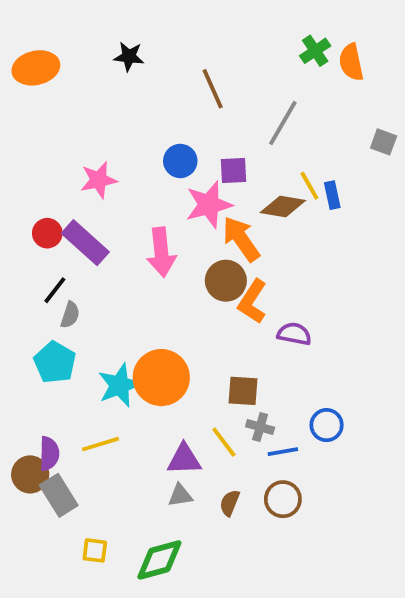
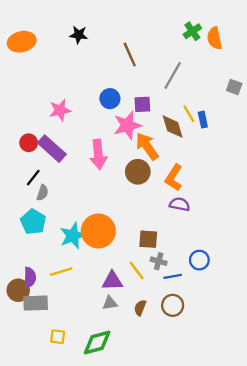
brown diamond: (283, 207) -> (173, 127), turned 64
orange L-shape: (252, 302) -> (174, 178), moved
gray rectangle: (59, 495) -> (36, 303), turned -60

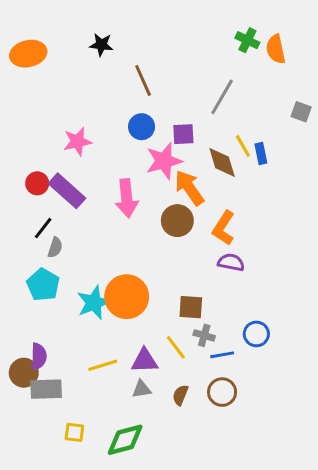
green cross: (192, 31) -> (247, 40), turned -30
brown line: (130, 55) -> (143, 80), moved
yellow line: (61, 272) -> (103, 365), moved

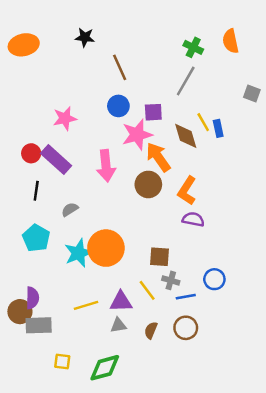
green cross: (247, 40) -> (193, 47), moved
black line: (43, 228) -> (36, 191), turned -30
gray semicircle: (55, 247) -> (70, 209), moved, turned -140

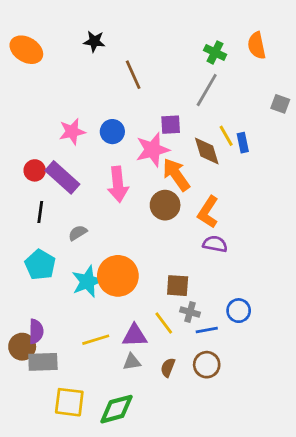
orange ellipse: (24, 45) -> (26, 50), turned 44
blue circle: (118, 106) -> (112, 132), moved
yellow square: (62, 361) -> (69, 402), size x1.6

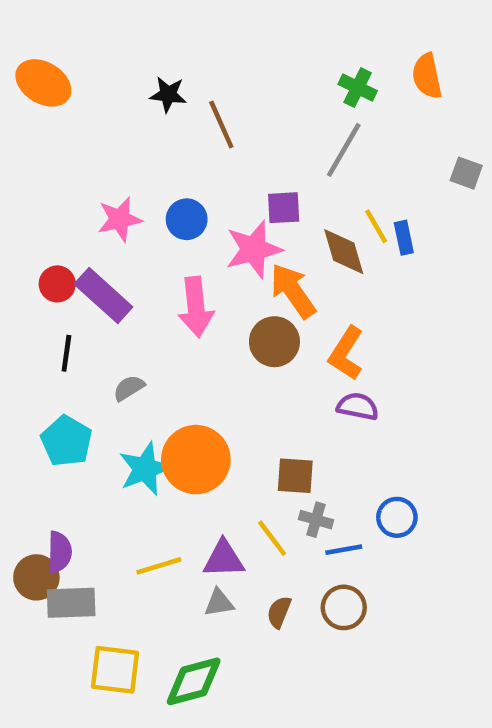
black star: (94, 41) -> (168, 94), moved

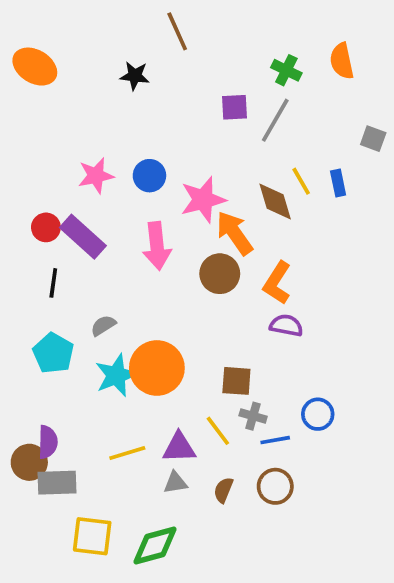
brown line: (221, 124) -> (177, 31), moved
purple square: (284, 208) -> (235, 107), moved
blue rectangle: (404, 238) -> (338, 183), moved
gray semicircle: (129, 388) -> (103, 325), moved

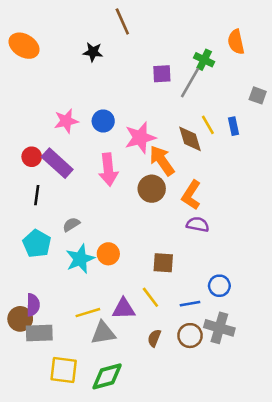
green cross: (286, 70) -> (204, 60), moved
orange circle: (157, 368) -> (108, 254), size x0.6
gray cross: (253, 416) -> (219, 328), moved, size x1.6
gray triangle: (175, 483) -> (103, 333), moved, size x1.5

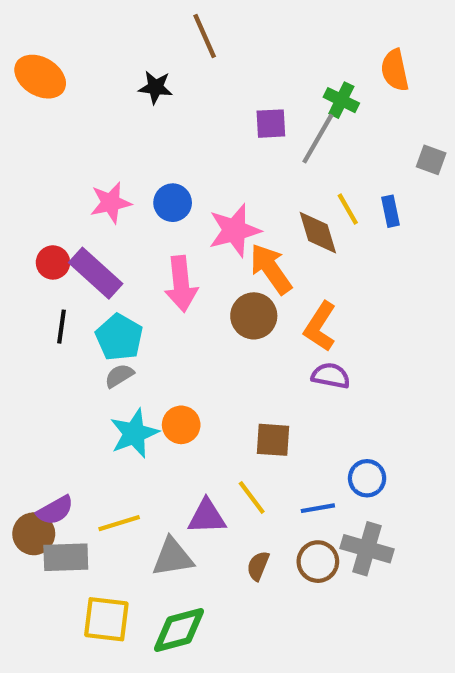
cyan pentagon: (37, 244) -> (119, 337), moved
purple semicircle: (33, 305) -> (55, 510), turned 60
yellow line: (88, 313) -> (119, 523), moved

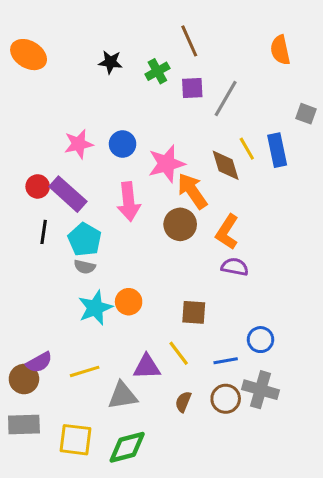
brown line: (205, 36) -> (189, 41), moved
green cross: (341, 100) -> (157, 71), moved, turned 35
blue rectangle: (391, 211) -> (277, 150), size x1.5
gray semicircle: (119, 376) -> (85, 267), turned -135
gray rectangle: (66, 557) -> (24, 425), moved

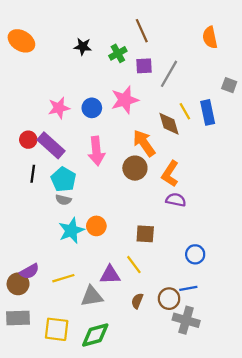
pink star: (167, 164) -> (125, 100), moved
blue line: (226, 361) -> (188, 288), moved
gray cross: (261, 390) -> (186, 320), moved

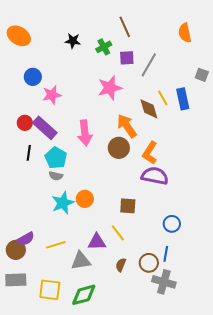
blue circle: (92, 108) -> (33, 77), moved
purple semicircle: (176, 200) -> (155, 176), size x1.5
blue line: (188, 288) -> (166, 254), turned -70

